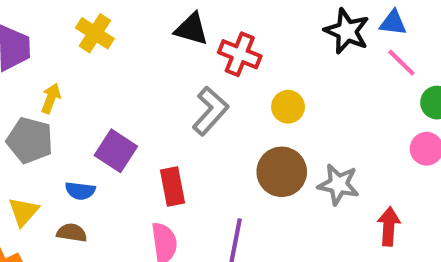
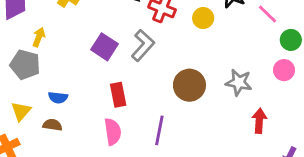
yellow circle: (288, 107) -> (203, 18), moved
purple square: (116, 151) -> (105, 47), moved
gray star: (338, 184) -> (239, 82), moved

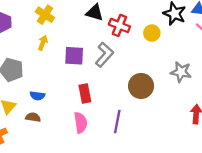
yellow arrow: (39, 37) -> (43, 43), moved
purple square: (105, 47) -> (74, 56), turned -30
gray star: (239, 82) -> (181, 72), moved

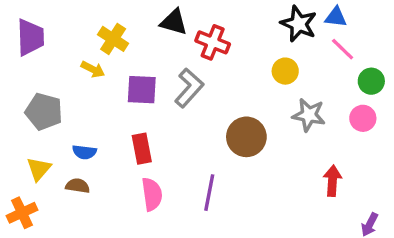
yellow cross: (45, 15) -> (113, 39), moved
yellow circle: (152, 33) -> (285, 71), moved
yellow arrow: (43, 43) -> (93, 69), turned 96
red rectangle: (85, 94) -> (142, 149), moved

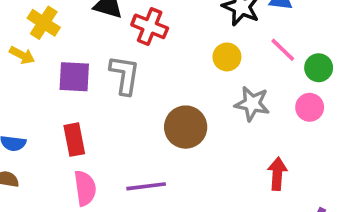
pink line: (343, 49) -> (283, 50), moved
gray L-shape: (189, 88) -> (125, 75), turned -33
purple line: (209, 193) -> (146, 186), turned 72

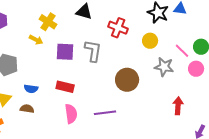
red cross: (150, 26) -> (118, 28), moved
pink line: (283, 50) -> (182, 51), moved
red rectangle: (74, 140) -> (65, 87), turned -66

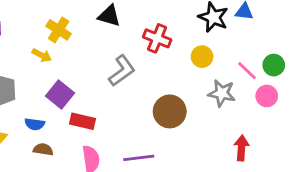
gray L-shape: (93, 51) -> (122, 71), turned 45
purple square: (65, 52) -> (60, 95), moved, turned 36
brown semicircle: (27, 109) -> (43, 149), moved

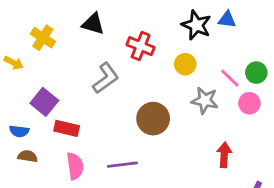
yellow arrow: (42, 55) -> (14, 63), moved

